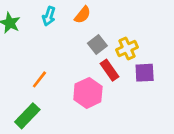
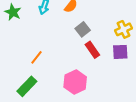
yellow cross: (127, 48) -> (123, 29), moved
pink hexagon: (88, 93) -> (75, 82), moved

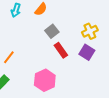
purple square: (120, 52) -> (87, 52), turned 35

